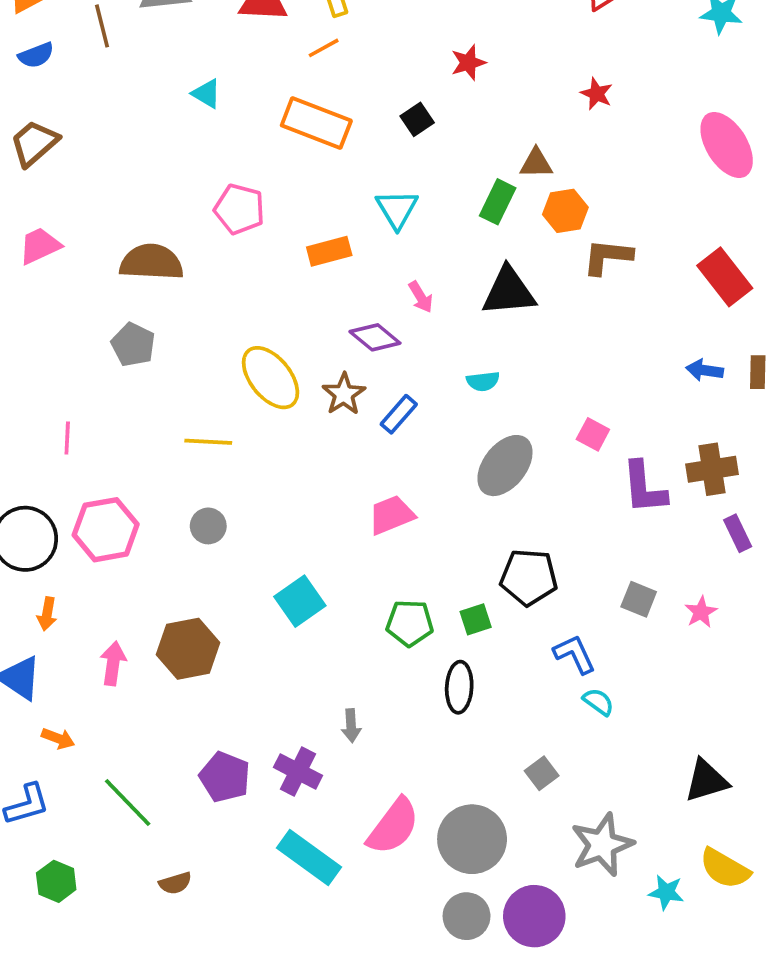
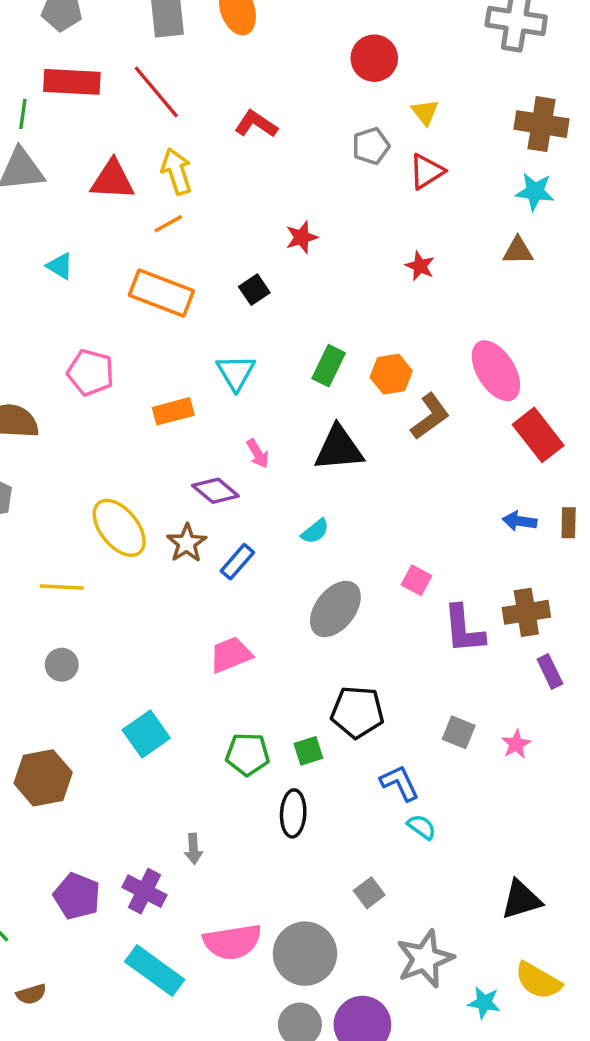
pink ellipse: (727, 145) -> (496, 371), moved
brown triangle: (536, 163) -> (518, 251), moved
brown L-shape: (608, 257) -> (430, 416), turned 138
cyan semicircle: (483, 381) -> (315, 531), turned -32
pink semicircle: (393, 826) -> (232, 942), turned 44

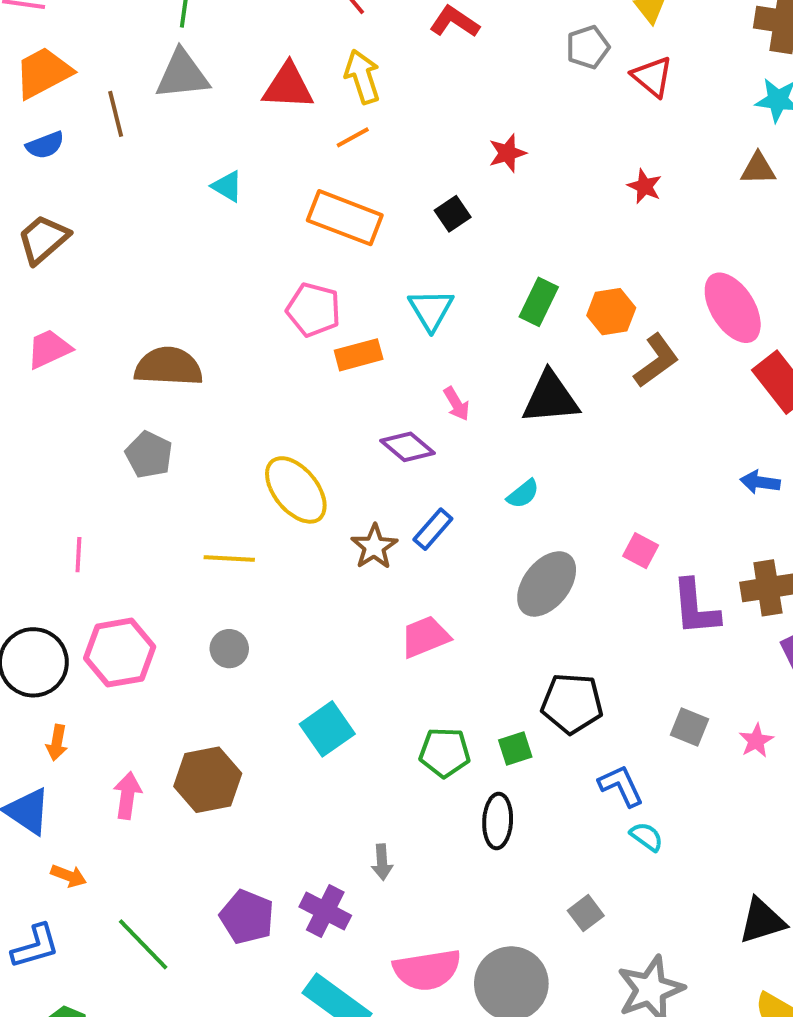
red triangle: (427, 171) -> (652, 77), turned -48
pink pentagon: (90, 372) -> (313, 310), moved
brown star: (187, 543) -> (374, 547), moved

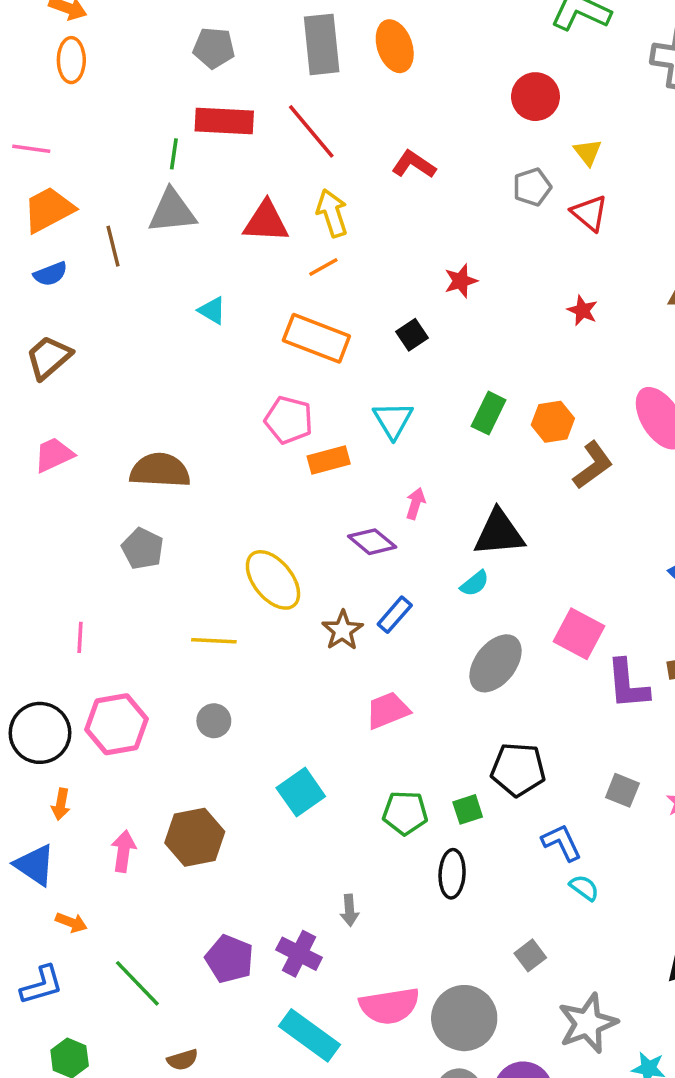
black triangle: (551, 398) -> (499, 533), moved
pink arrow: (456, 404) -> (416, 503), turned -132
pink square: (641, 551) -> (579, 634), size x1.6

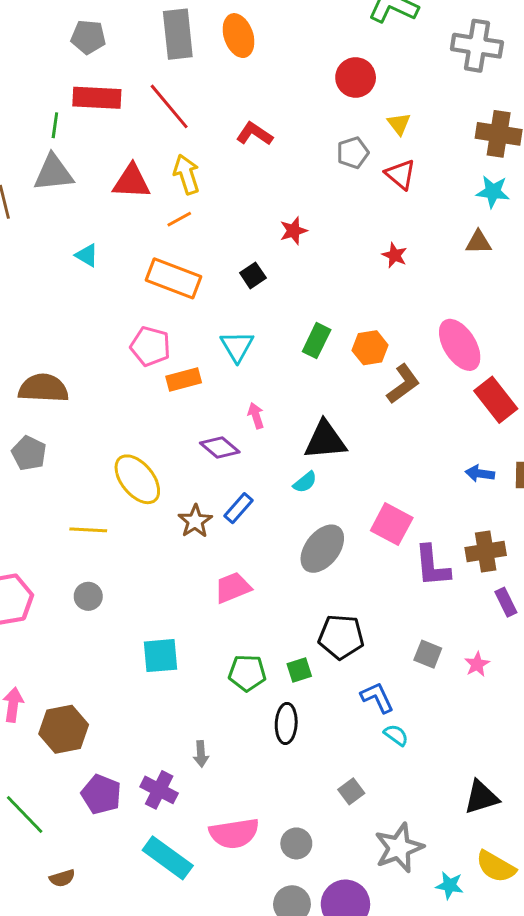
pink arrow: (416, 503) -> (256, 416), turned -35
cyan square: (301, 792) -> (160, 656), turned 30
brown hexagon: (195, 837) -> (64, 729), moved
gray circle: (464, 1018) -> (296, 843), size x0.6

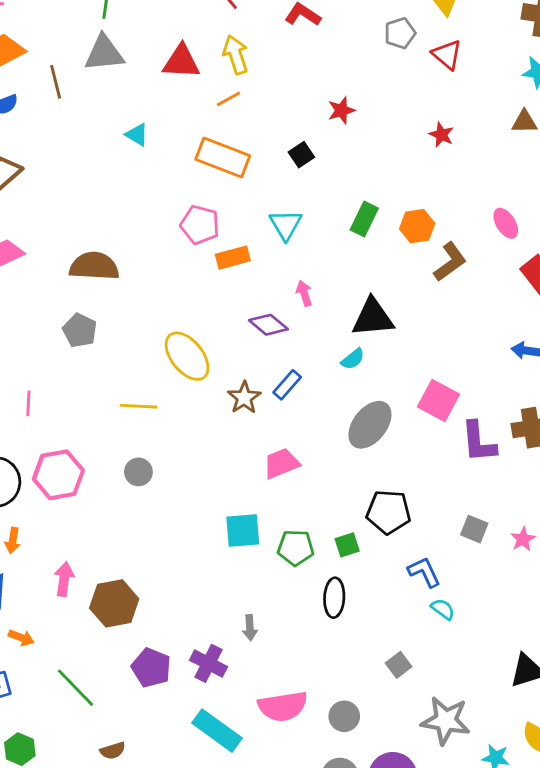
pink ellipse: (460, 345) -> (506, 223), size x0.6
cyan square: (160, 656) -> (243, 531), moved
gray star: (399, 848) -> (446, 721), turned 30

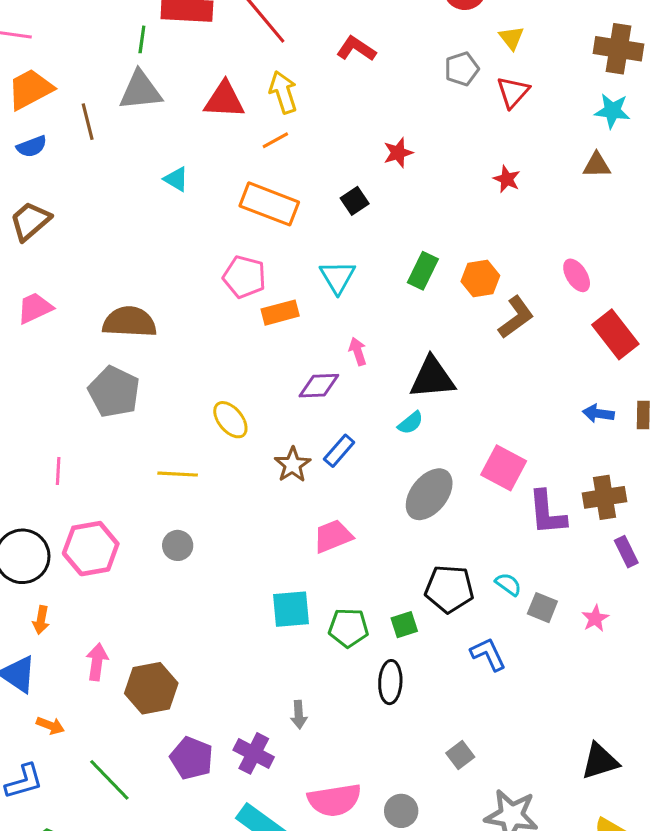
red triangle: (447, 55) -> (513, 92), turned 32
purple diamond: (268, 325) -> (319, 386), turned -42
gray pentagon: (80, 330) -> (114, 392), size x1.4
yellow ellipse: (187, 356) -> (230, 420), size x0.7
cyan semicircle: (443, 609) -> (508, 584), moved

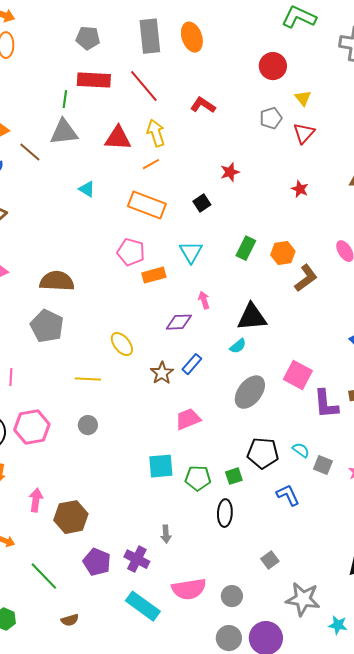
brown line: (88, 122) -> (30, 152), turned -35

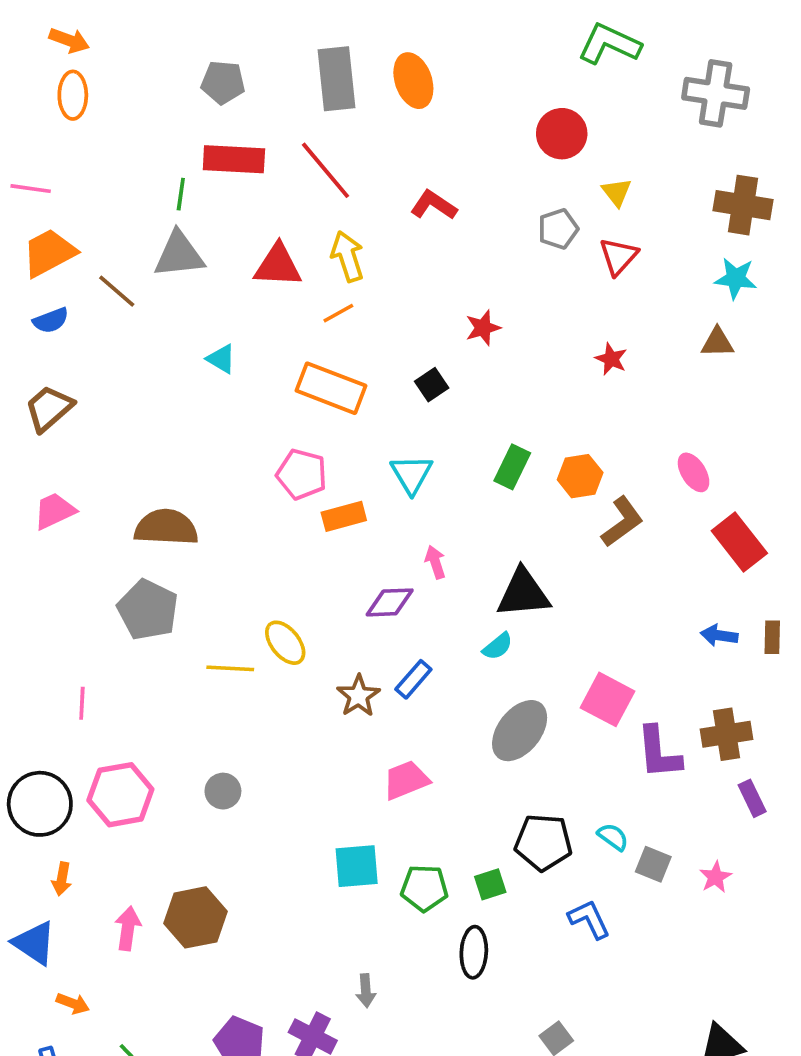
yellow line: (88, 379) -> (230, 668), moved
brown hexagon: (71, 517) -> (195, 917), moved

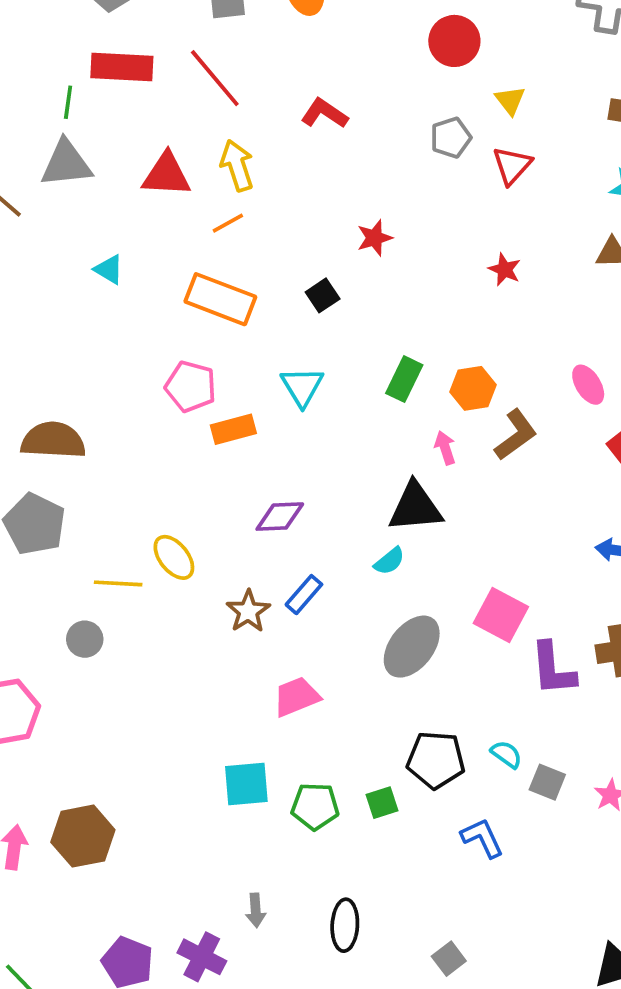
pink arrow: (435, 562) -> (445, 448), moved
gray circle: (223, 791) -> (85, 639), moved
black ellipse: (474, 952) -> (345, 925), moved

